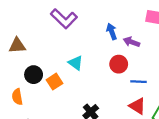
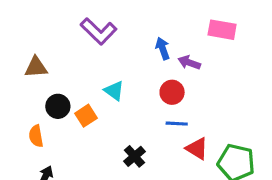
blue line: (139, 82) -> (177, 124), moved

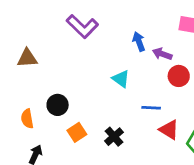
cyan triangle: (114, 91) -> (121, 79), moved
red circle: (172, 92) -> (179, 76), moved
black circle: (58, 106) -> (58, 105), moved
orange square: (86, 116) -> (77, 132), moved

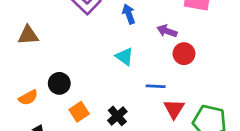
blue arrow: (139, 42) -> (129, 14), moved
orange semicircle: (27, 119) -> (28, 98), turned -108
red triangle: (169, 130) -> (174, 109), turned 30

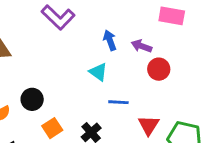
blue arrow: (129, 14) -> (110, 40), moved
blue line: (156, 86) -> (118, 102), moved

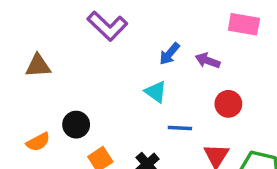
blue arrow: (110, 40) -> (170, 54), turned -120
red circle: (159, 69) -> (228, 104), moved

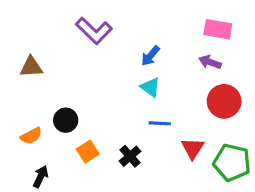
purple arrow: (208, 61) -> (210, 62), moved
cyan triangle: (156, 92) -> (150, 87), moved
red circle: (228, 104) -> (224, 101), moved, size x1.4

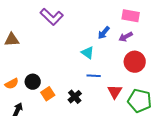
blue arrow: (150, 56) -> (104, 33), moved
purple arrow: (210, 62) -> (126, 37), turned -48
black circle: (66, 120) -> (33, 82), moved

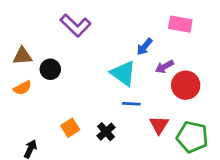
purple arrow: (126, 37) -> (164, 67), moved
cyan triangle: (88, 53) -> (123, 73), size x1.5
black circle: (33, 82) -> (50, 69), moved
orange semicircle: (12, 84) -> (22, 88), moved

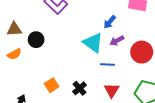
purple arrow: (164, 67) -> (117, 41), moved
blue line: (131, 104) -> (108, 64), moved
red triangle: (159, 125) -> (112, 90), moved

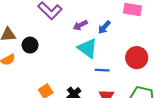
purple arrow: (117, 41) -> (80, 25), moved

